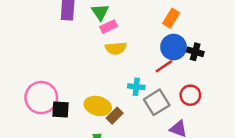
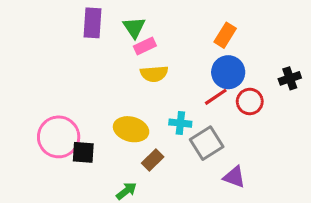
black cross: (195, 52) -> (290, 78), moved, turned -35
red circle: (190, 95) -> (250, 101), moved
yellow ellipse: (98, 106) -> (131, 129), moved

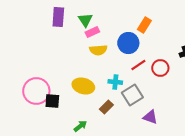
blue circle: (228, 72) -> (128, 43), moved
brown rectangle: (153, 160) -> (106, 107), moved

